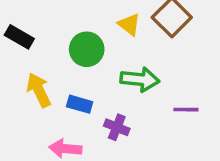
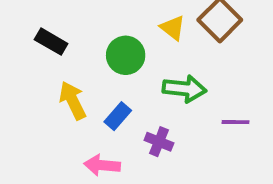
blue rectangle: (80, 104) -> (118, 116), turned -65

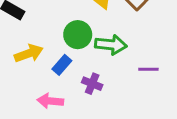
green circle: (126, 55) -> (78, 35), moved
yellow arrow: (73, 100) -> (29, 53), turned 96

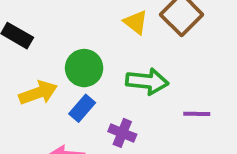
green circle: (78, 35) -> (84, 68), moved

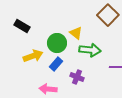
yellow triangle: (136, 22) -> (76, 33), moved

